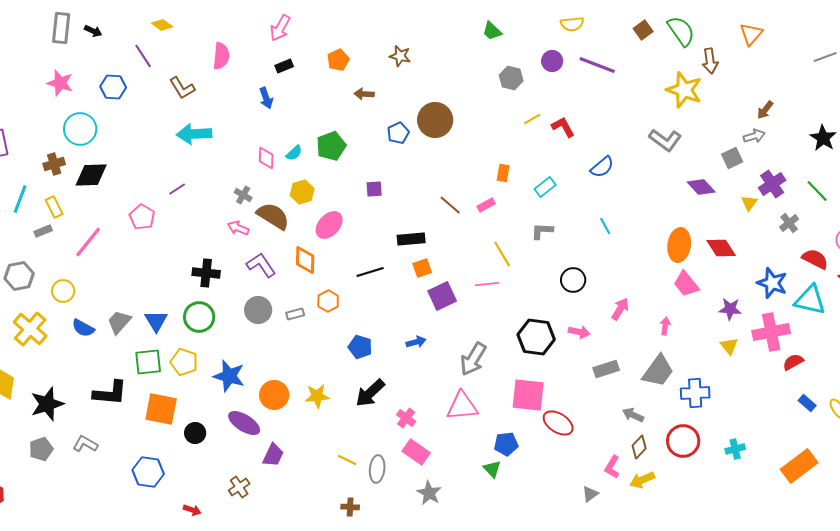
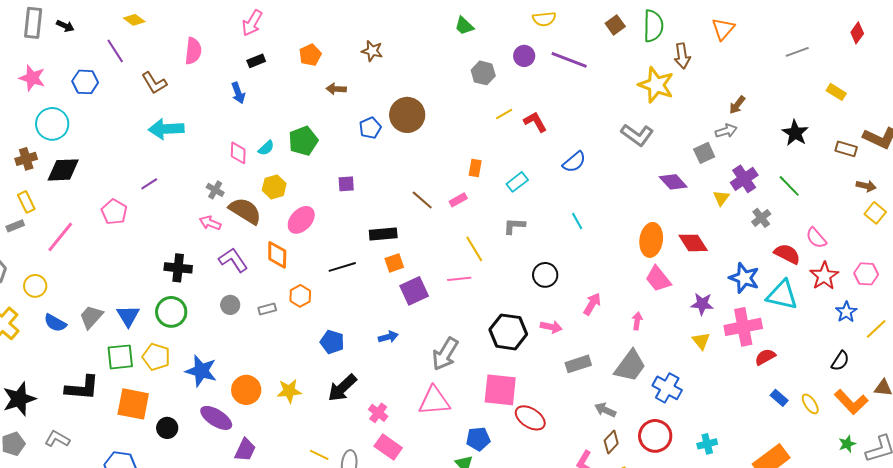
green semicircle: (681, 31) -> (653, 26), turned 36
gray circle: (258, 310) -> (230, 305), size x0.7
blue cross: (695, 393) -> (667, 388), turned 32

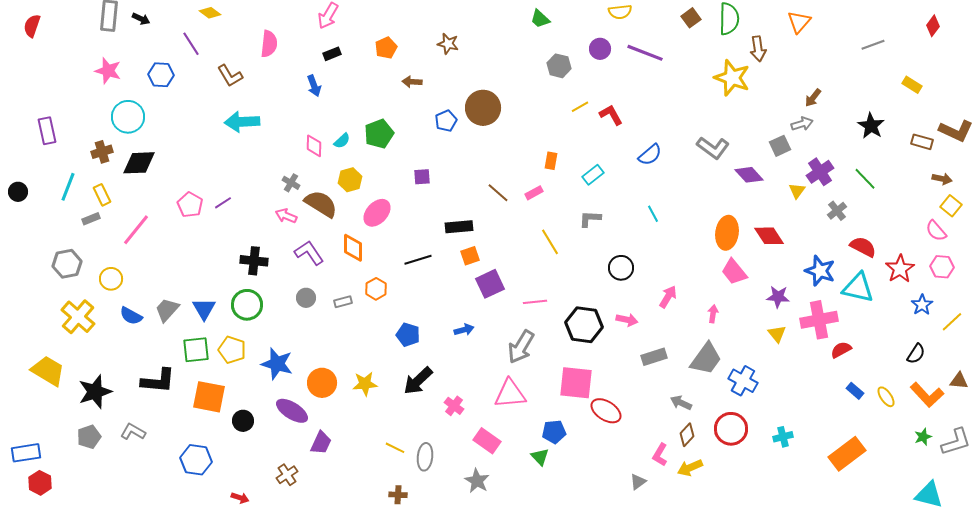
gray L-shape: (637, 135) -> (713, 148), moved
purple line: (149, 184) -> (223, 203), moved
pink semicircle: (816, 238) -> (936, 231), moved
pink line: (459, 279) -> (535, 302), moved
pink rectangle: (388, 447) -> (487, 441), moved

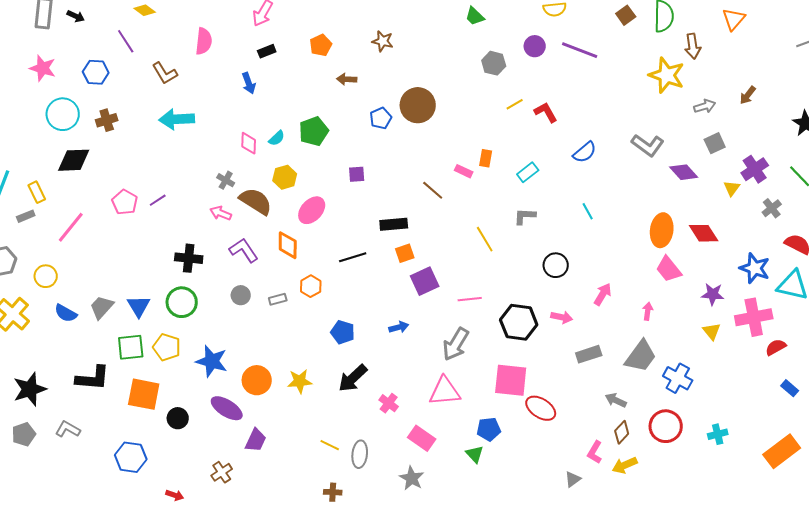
gray arrow: (802, 124) -> (705, 106), moved
brown cross: (102, 152) -> (107, 120), moved
pink rectangle: (534, 193) -> (464, 171), moved, turned 54

